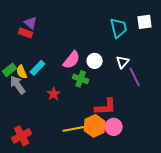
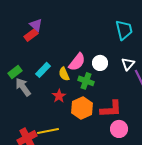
red rectangle: (26, 33) -> (31, 35), turned -56
yellow semicircle: (22, 72) -> (64, 74), moved
orange hexagon: (95, 126) -> (82, 108), moved
yellow line: (74, 129) -> (48, 131), moved

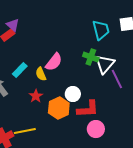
white circle: (100, 63) -> (73, 94), moved
white triangle: (128, 64) -> (105, 64), size x1.5
green cross: (86, 81) -> (91, 57), moved

